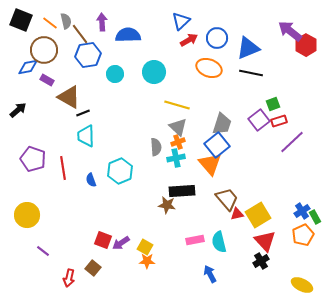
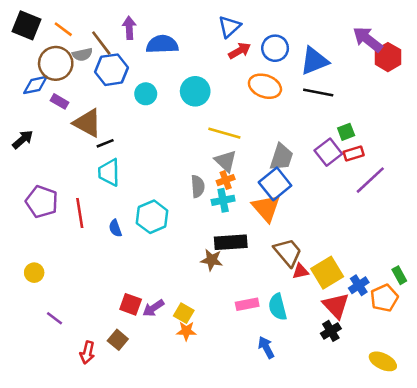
gray semicircle: (66, 21) -> (82, 55), moved, turned 91
blue cross: (302, 211) -> (359, 285), moved
yellow circle: (27, 215) -> (34, 273), size x0.6

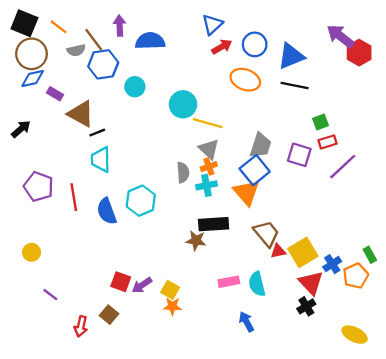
brown circle: (56, 63) -> (31, 54), moved
cyan circle: (195, 91) -> (183, 104), moved
purple square: (328, 152) -> (299, 155), moved, turned -35
blue semicircle: (115, 228) -> (107, 211), size x1.6

